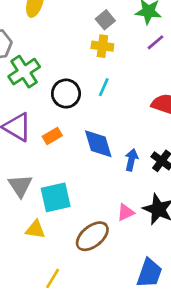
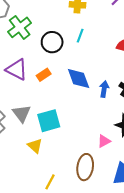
pink triangle: (126, 212) -> (104, 141), moved
yellow triangle: (35, 229) -> (35, 146), turned 35
brown ellipse: (92, 236) -> (85, 167), moved, turned -40

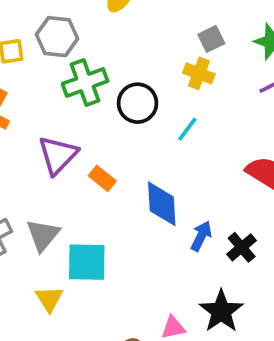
black circle: (52, 42) -> (138, 103), moved
purple triangle: (17, 69) -> (58, 155), turned 30
orange rectangle: (44, 75) -> (102, 178), turned 56

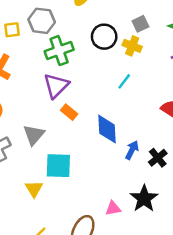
black circle: (138, 103) -> (104, 37), moved
purple triangle: (58, 155) -> (56, 86), moved
gray triangle: (43, 235) -> (34, 135), moved

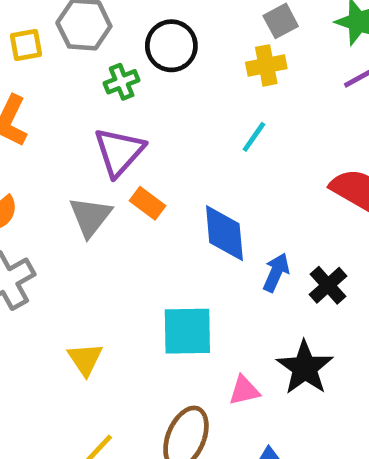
black circle: (104, 37) -> (171, 46), moved
yellow cross: (132, 46) -> (266, 65), turned -30
green cross: (59, 51) -> (122, 82), size x0.6
gray triangle: (34, 135) -> (90, 217), moved
cyan square: (58, 166) -> (187, 331), moved

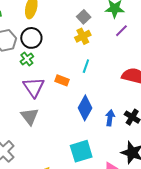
black circle: (171, 46) -> (31, 38), moved
orange rectangle: (148, 203) -> (62, 80), moved
blue diamond: (224, 233) -> (85, 108), turned 50

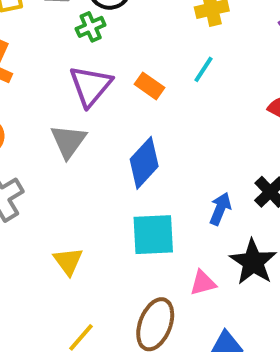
blue diamond: (85, 108) -> (144, 163), moved
blue arrow: (110, 118) -> (220, 209), moved

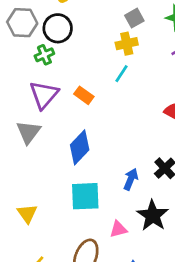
cyan line: (204, 69) -> (122, 74), moved

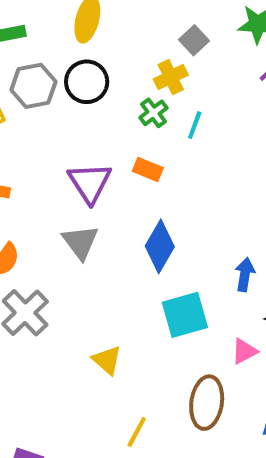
yellow cross: (127, 44) -> (171, 77), moved
green cross: (44, 55) -> (154, 113), moved

